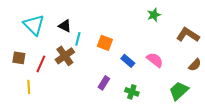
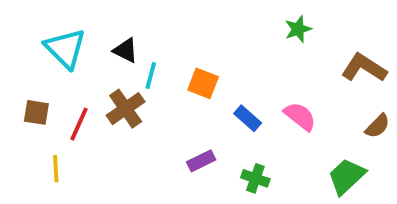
purple rectangle: (104, 83) -> (201, 161), turned 32

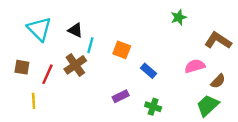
pink semicircle: (300, 116) -> (195, 66), moved, turned -54
brown semicircle: (378, 126) -> (218, 81), moved

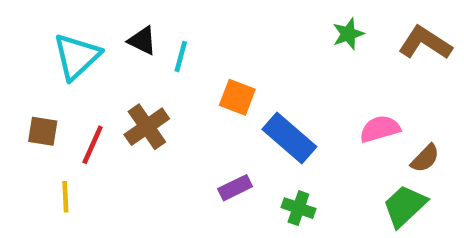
cyan triangle: (39, 29) -> (77, 57), turned 32
black triangle: (75, 30) -> (142, 41), moved
brown L-shape: (218, 41) -> (425, 43), moved
cyan line: (90, 45) -> (181, 57), moved
blue rectangle: (148, 71) -> (289, 138), size x1.6

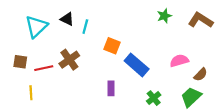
red line: (93, 145) -> (44, 68), turned 54
purple rectangle: (235, 188) -> (111, 88), turned -64
green cross: (298, 208) -> (154, 98), moved, turned 32

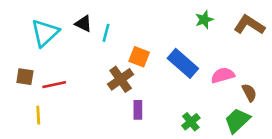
brown cross: (69, 60) -> (121, 79), moved
blue rectangle: (137, 65) -> (183, 63), moved
brown semicircle: (201, 75) -> (249, 93), turned -72

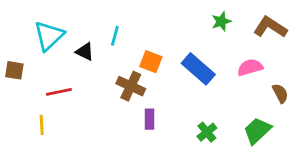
black triangle: (83, 24) -> (85, 52), moved
pink semicircle: (223, 75) -> (250, 67), moved
brown square: (25, 77) -> (14, 70), moved
brown cross: (121, 79) -> (131, 86), turned -30
brown semicircle: (249, 93) -> (280, 93), moved

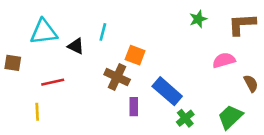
brown L-shape: (270, 27) -> (242, 24), turned -36
cyan triangle: (49, 36) -> (44, 32), turned 36
blue rectangle: (198, 69) -> (167, 91), moved

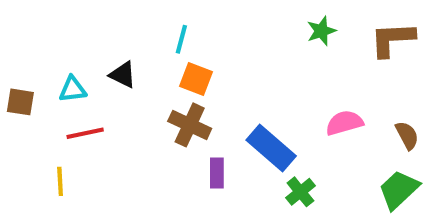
cyan triangle: (44, 32) -> (73, 89), moved, size x0.6
cyan line: (103, 32) -> (181, 39), moved
orange square: (135, 55) -> (196, 79), moved
pink semicircle: (224, 60) -> (344, 123), moved
green trapezoid: (230, 117) -> (399, 190), moved

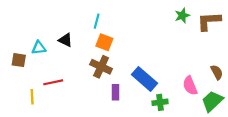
green star: (321, 31) -> (182, 16), moved
brown square: (20, 102) -> (19, 60), moved
pink semicircle: (344, 123) -> (190, 86), moved, turned -96
red line: (85, 133) -> (53, 82), moved
green cross: (300, 192) -> (160, 102), turned 32

